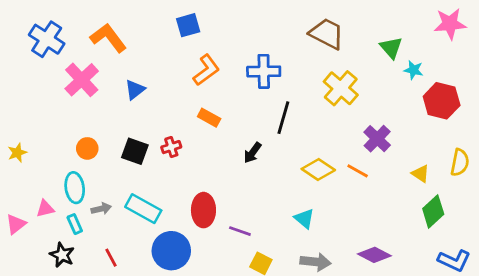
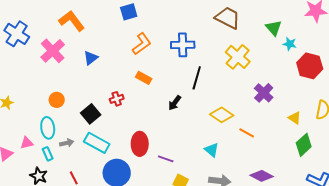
blue cross: (47, 39) -> (17, 34), moved
black square: (135, 151) -> (91, 114), moved, turned 30
orange line: (358, 171) -> (247, 133), moved

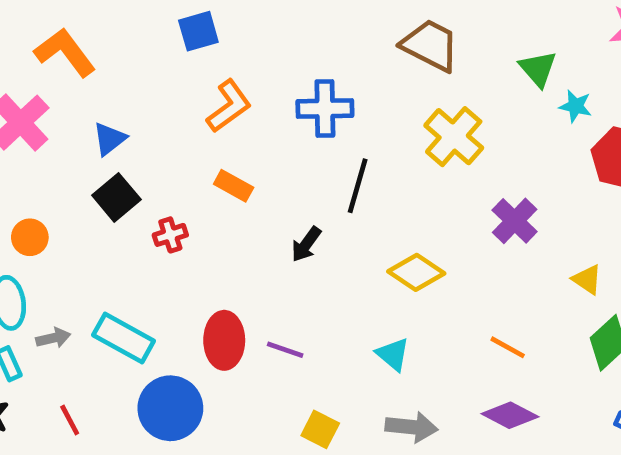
black square: (91, 114) -> (116, 197), moved
orange line: (247, 133) -> (508, 347), moved
purple line: (166, 159) -> (285, 350), moved

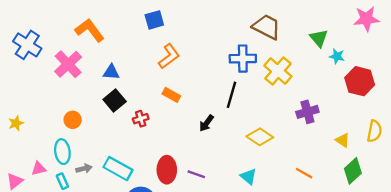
blue cross: (325, 108) -> (243, 59), moved
blue triangle: (109, 139) -> (111, 72), turned 42
purple cross: (515, 221) -> (307, 112), turned 30

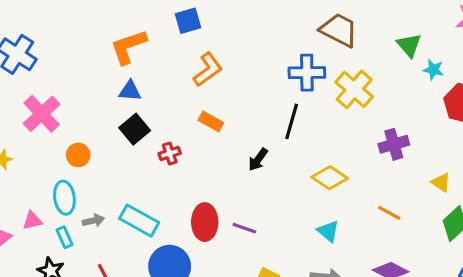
orange L-shape: (90, 30) -> (128, 47), moved, turned -72
pink cross: (68, 64) -> (42, 114), moved
orange line: (304, 173) -> (389, 213), moved
cyan triangle: (248, 177) -> (328, 231), moved

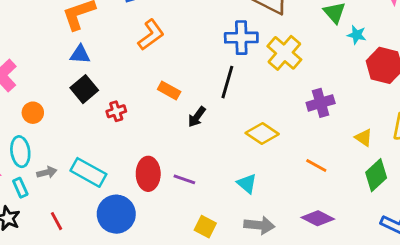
orange rectangle: (211, 121) -> (169, 90), moved
cyan triangle: (328, 231) -> (247, 184), moved

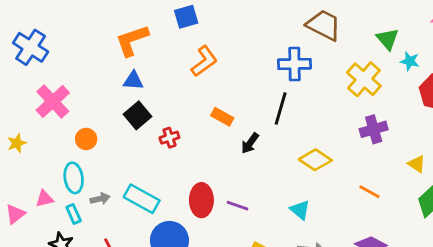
yellow cross: (284, 53) -> (364, 79), moved

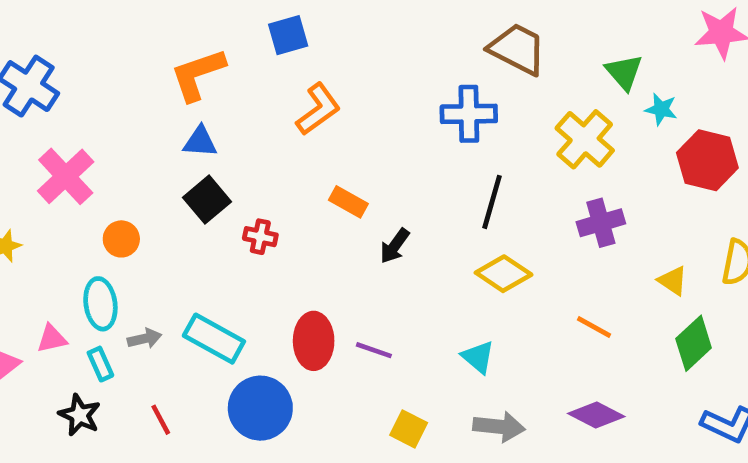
black line: (281, 108) -> (492, 202), moved
red cross: (169, 138) -> (260, 237), turned 30

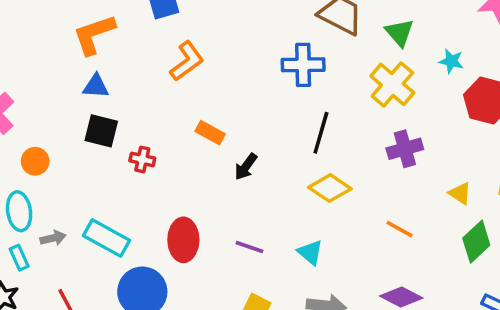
green triangle: (624, 72) -> (399, 33), moved
black square: (207, 200) -> (101, 131), turned -36
purple line: (374, 350) -> (249, 247), moved

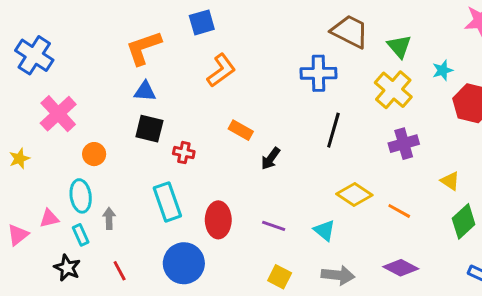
cyan star: (451, 61) -> (443, 70), turned -30
yellow diamond: (330, 188) -> (354, 194), moved
gray arrow: (53, 238) -> (109, 218), turned -78
cyan rectangle: (107, 238) -> (167, 202), moved, turned 42

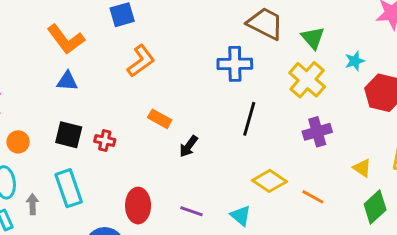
orange L-shape: (143, 48) -> (66, 39), turned -108
black square: (149, 129) -> (69, 135), moved
cyan rectangle: (167, 202) -> (69, 188), moved

